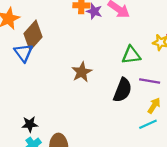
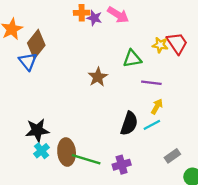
brown star: (82, 72) -> (98, 77), moved
black semicircle: (123, 90) -> (129, 123), moved
black star: (30, 124) -> (37, 130), size x1.5

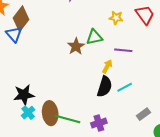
yellow star: (160, 45) -> (116, 18), moved
green triangle: (132, 59) -> (94, 37), moved
yellow arrow: (157, 106) -> (107, 66), moved

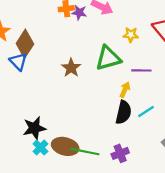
green triangle: (94, 37) -> (108, 58), size x1.4
brown star: (76, 46) -> (71, 68), moved
brown ellipse: (50, 113) -> (65, 146), turned -65

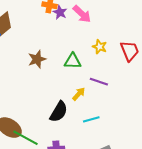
green triangle: (108, 58) -> (73, 61), size x0.7
black semicircle: (124, 112) -> (59, 112), moved

